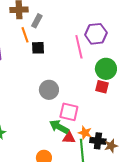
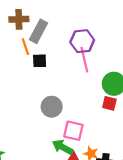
gray rectangle: (37, 21) -> (39, 31), size x1.5
purple hexagon: (96, 34) -> (82, 41), moved

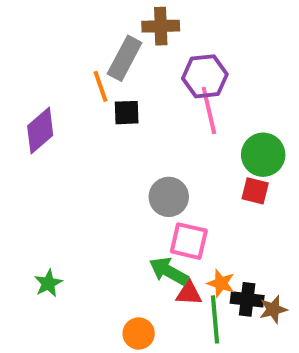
brown cross: (19, 19) -> (161, 26), moved
gray circle: (52, 107) -> (169, 197), moved

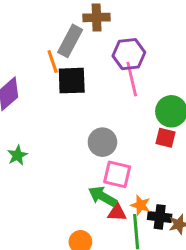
black square: (127, 113) -> (72, 81), size x1.5
green star: (48, 283) -> (17, 155), moved

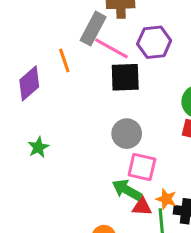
orange line: (53, 61) -> (64, 60), moved
pink line: (132, 79) -> (111, 48), moved, turned -48
black square: (72, 81) -> (125, 77), moved

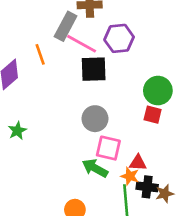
red triangle: (142, 207) -> (138, 163), moved

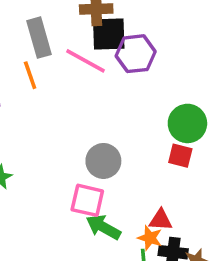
gray rectangle: (66, 26) -> (39, 38), moved, turned -44
black square: (94, 69) -> (109, 34), moved
pink square: (108, 148) -> (87, 200), moved

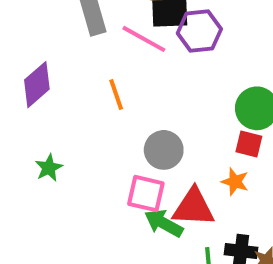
orange line: (30, 75) -> (116, 94), moved
red triangle: (161, 220) -> (193, 207), moved, size x1.6
orange star: (150, 238) -> (235, 182), moved

